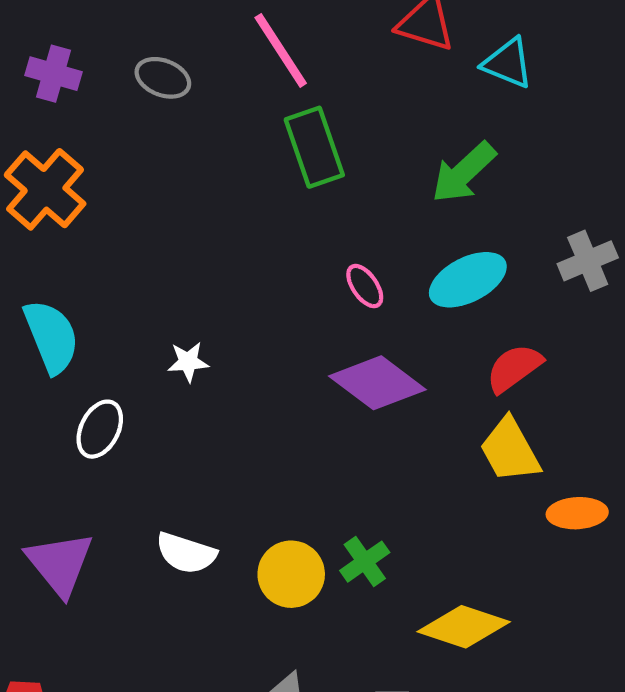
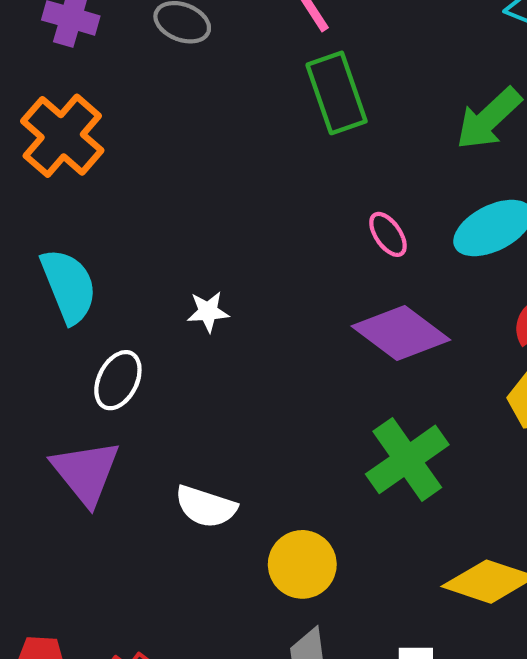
green cross: (365, 562) -> (407, 459), moved, size x1.6
purple triangle: (60, 564) -> (86, 472), moved
yellow circle: (291, 574) -> (302, 564), moved

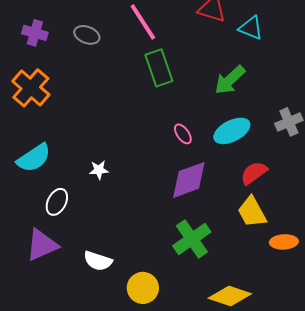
cyan semicircle: (69, 286) -> (34, 158), turned 78
purple diamond: (401, 333) -> (189, 180), turned -57
purple triangle: (86, 472) -> (42, 245), turned 45

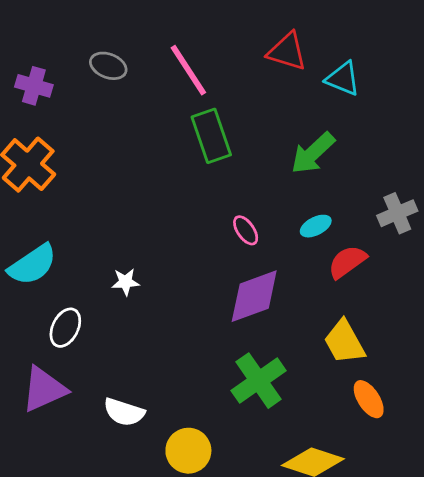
gray ellipse: (87, 35) -> (108, 66), moved
cyan ellipse: (232, 131) -> (316, 226), size x0.6
red semicircle: (254, 173) -> (347, 262), moved
orange ellipse: (284, 242) -> (369, 399), moved, turned 60

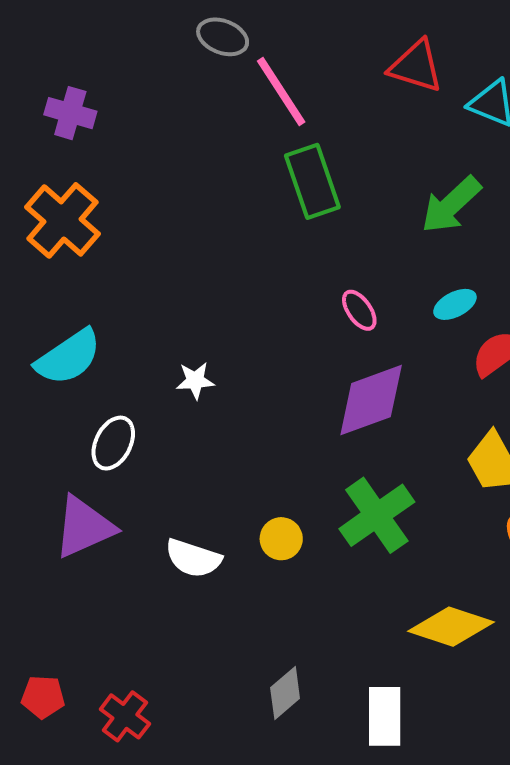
gray ellipse: (108, 66) -> (223, 37), moved
yellow circle: (188, 451) -> (281, 539), moved, size x0.7

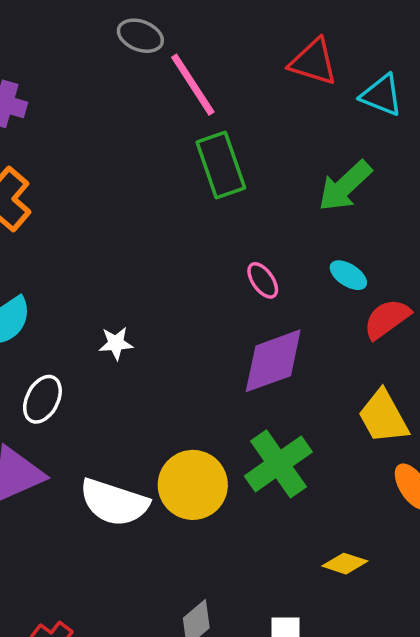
cyan ellipse: (455, 304) -> (348, 275), turned 60
yellow circle: (281, 539) -> (193, 485), size x1.8
white semicircle: (193, 558) -> (114, 502), size x1.4
yellow diamond: (451, 627) -> (345, 564), size x0.6

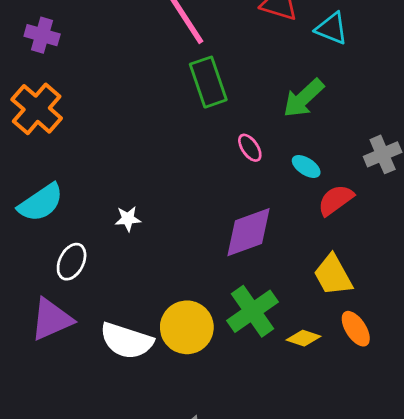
pink ellipse: (263, 280) -> (250, 148), moved
yellow diamond: (345, 564) -> (303, 338), moved

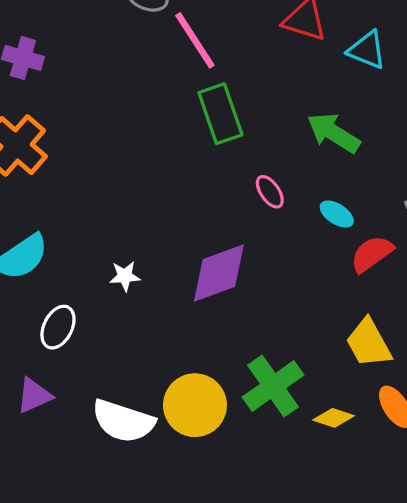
green arrow: (303, 98) -> (334, 133), turned 75
purple diamond: (248, 232) -> (219, 273), moved
purple triangle: (51, 319) -> (34, 396), size x0.7

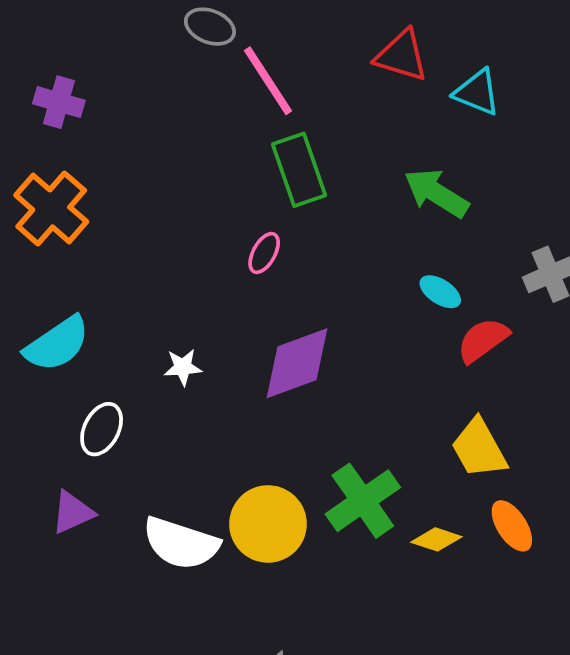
pink ellipse: (270, 192) -> (264, 253), moved, turned 64

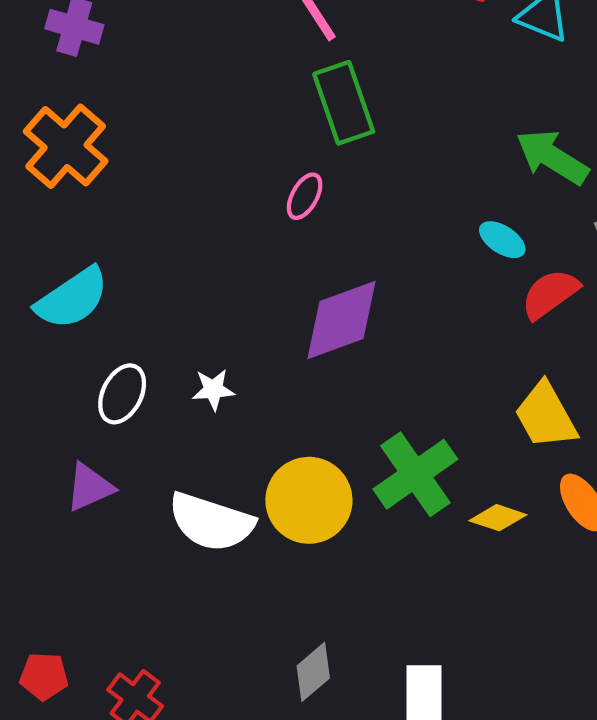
green arrow: (436, 193) -> (552, 157), moved
white star: (183, 367) -> (213, 390), moved

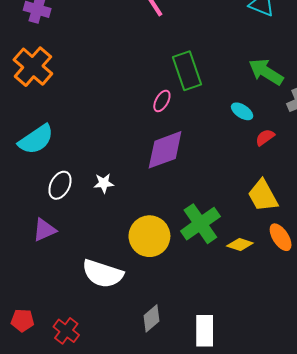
green rectangle: (344, 103) -> (187, 71), moved
pink ellipse: (305, 196) -> (162, 101), moved
red semicircle: (550, 294) -> (265, 137), size x0.7
white semicircle: (211, 522) -> (103, 274), moved

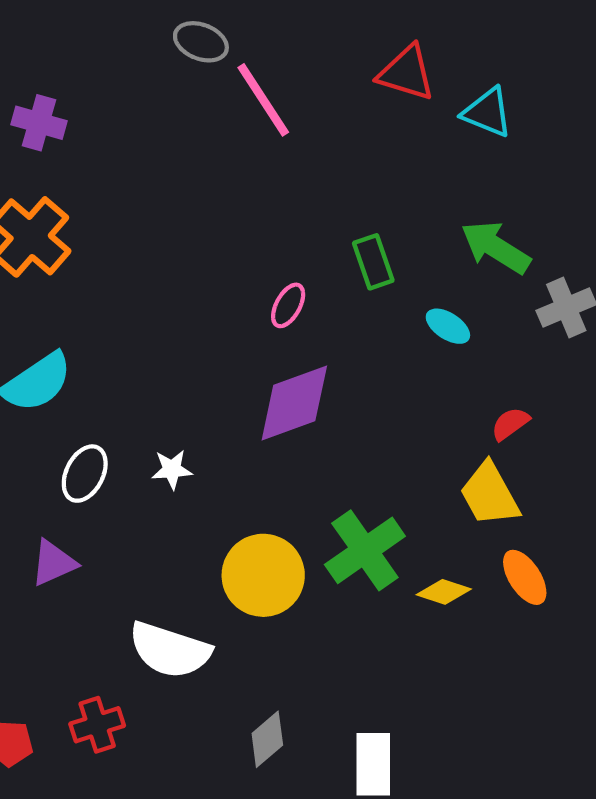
green rectangle: (187, 71) -> (373, 262), moved, size x0.7
red semicircle: (265, 137) -> (510, 424), moved
red cross: (66, 331) -> (97, 725), moved, turned 35

